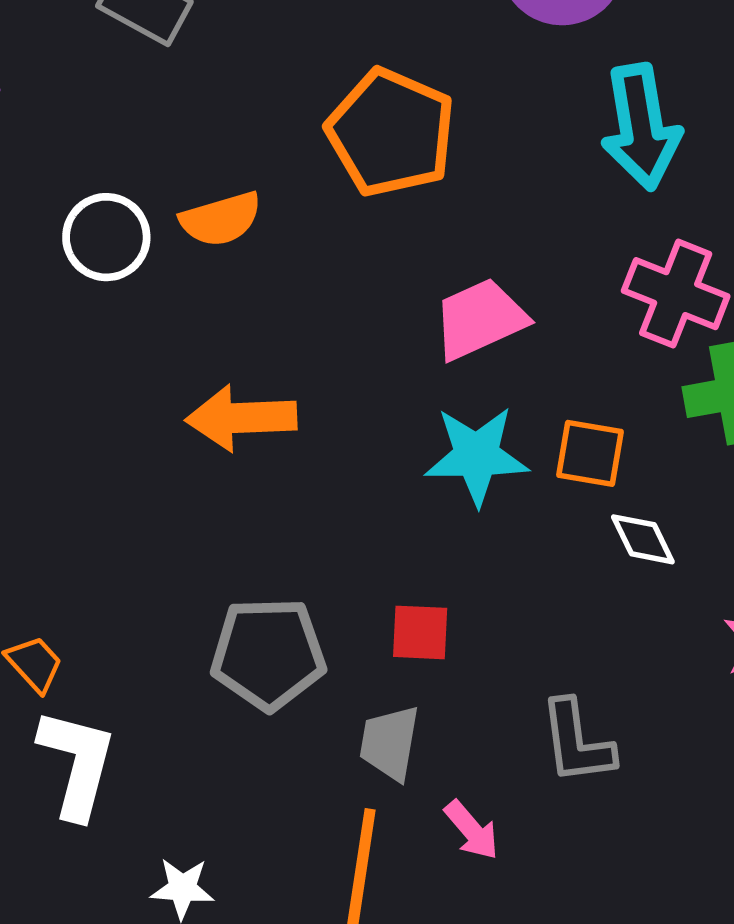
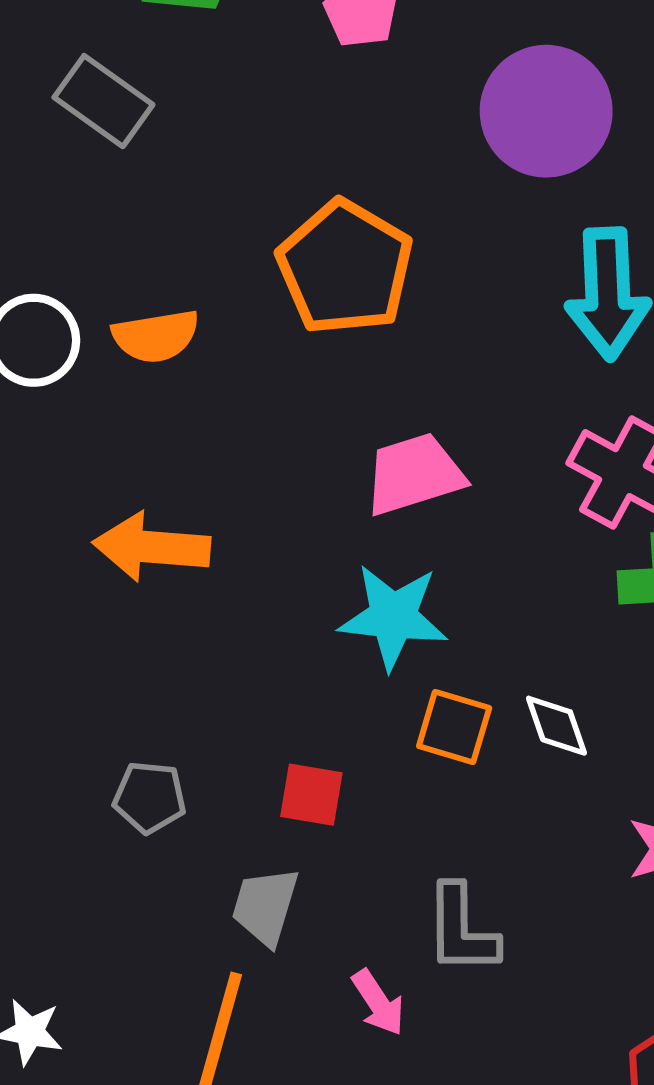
orange square: (590, 453) -> (454, 727), moved
gray pentagon: (268, 654) -> (150, 797), size x0.6
pink arrow: (472, 830) -> (378, 1003), moved

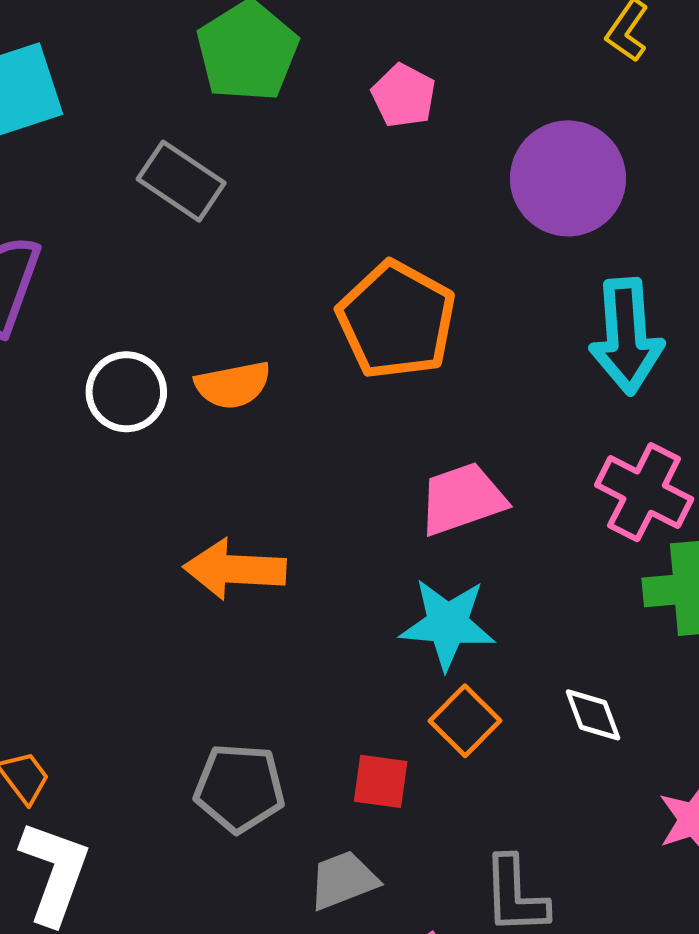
orange square: (454, 727) -> (465, 721), moved, turned 30
gray pentagon: (150, 797) -> (239, 788), size x1.4
gray trapezoid: (265, 906) -> (343, 880), turned 54

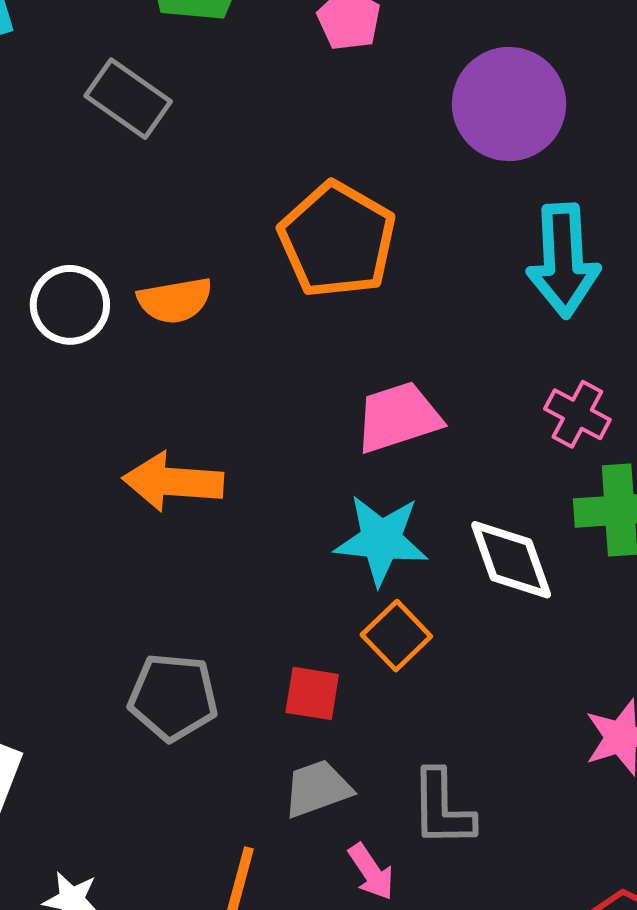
pink cross: (644, 492) -> (577, 414), size x0.7
white diamond: (593, 715) -> (511, 560), moved, size x1.5
gray trapezoid: (343, 880) -> (317, 788), moved

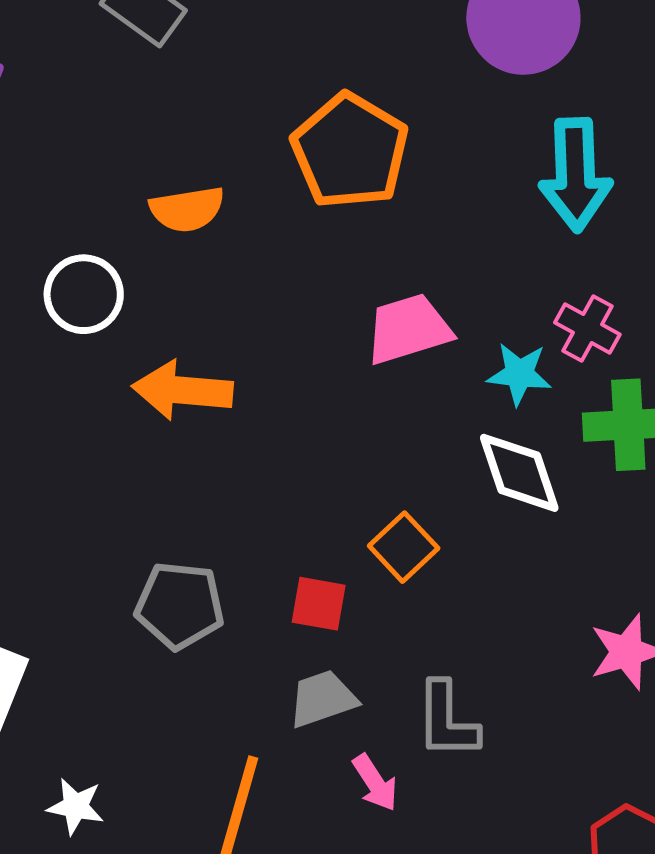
white circle: (70, 305) -> (84, 294), moved
cyan star: (381, 540) -> (519, 374), moved, size x0.7

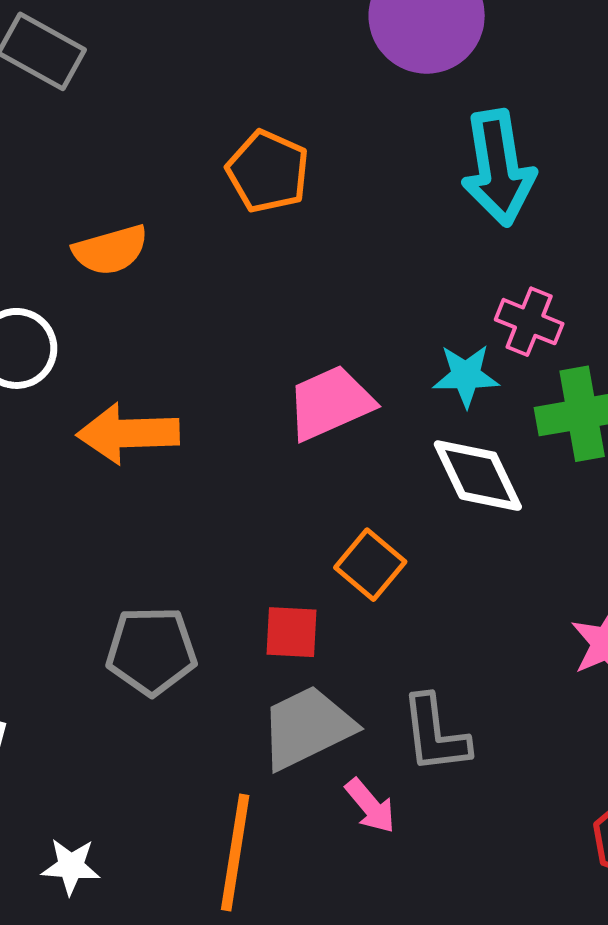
orange pentagon: (350, 151) -> (268, 171), size x0.7
pink trapezoid: (408, 329) -> (330, 403), moved
gray trapezoid: (322, 699) -> (307, 727), size x1.4

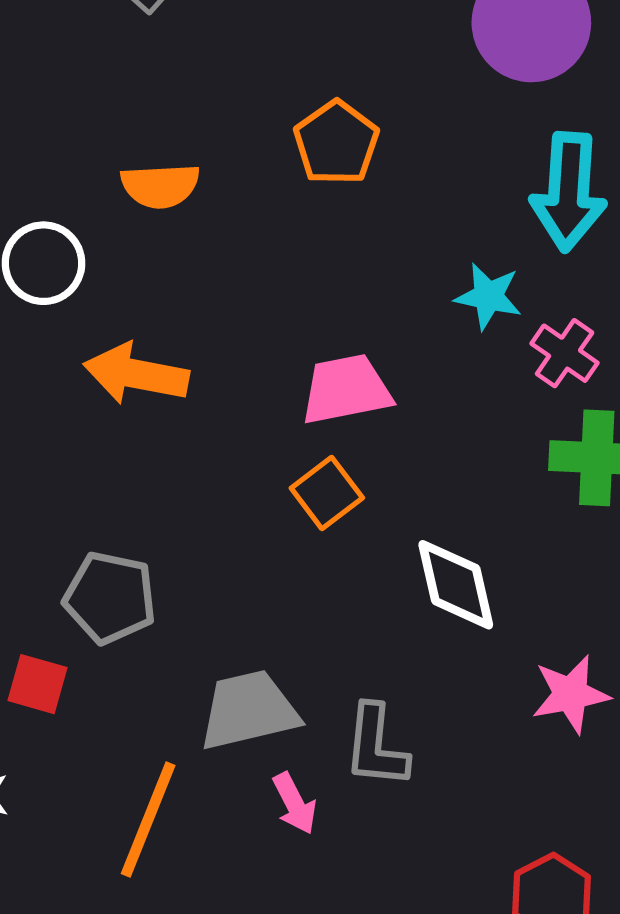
cyan star: (466, 376) -> (488, 296), moved
white diamond: (478, 476) -> (456, 585), moved
orange square: (370, 565) -> (327, 493), moved
red square: (291, 632) -> (38, 684), moved

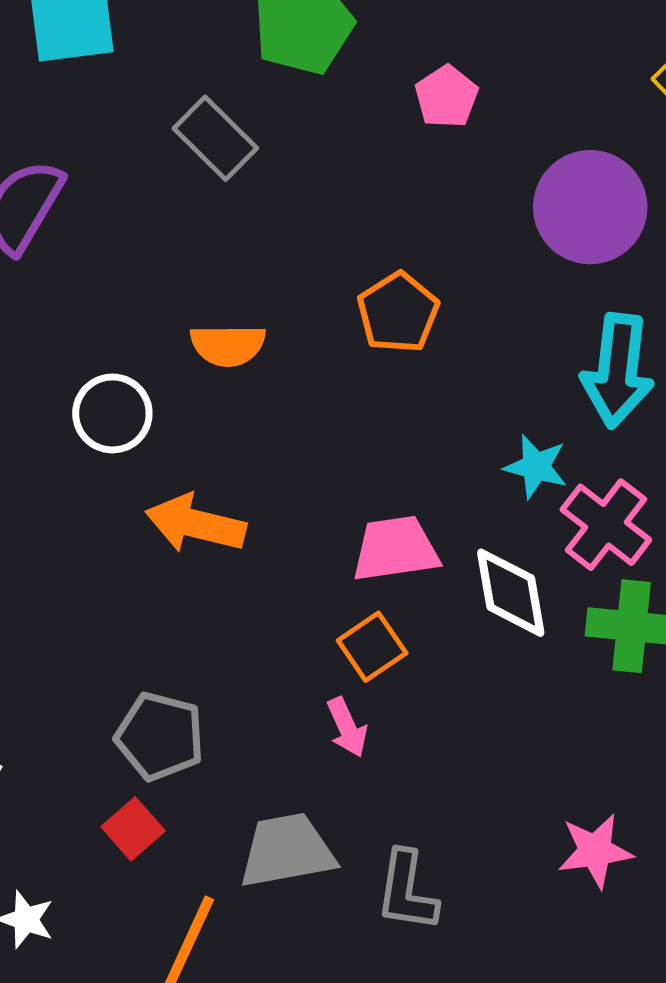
pink cross: (565, 353) -> (606, 525), size x1.4
white diamond: (456, 585) -> (511, 593), moved
red square: (38, 684) -> (133, 829), moved, turned 30
pink arrow: (294, 803) -> (347, 727), moved

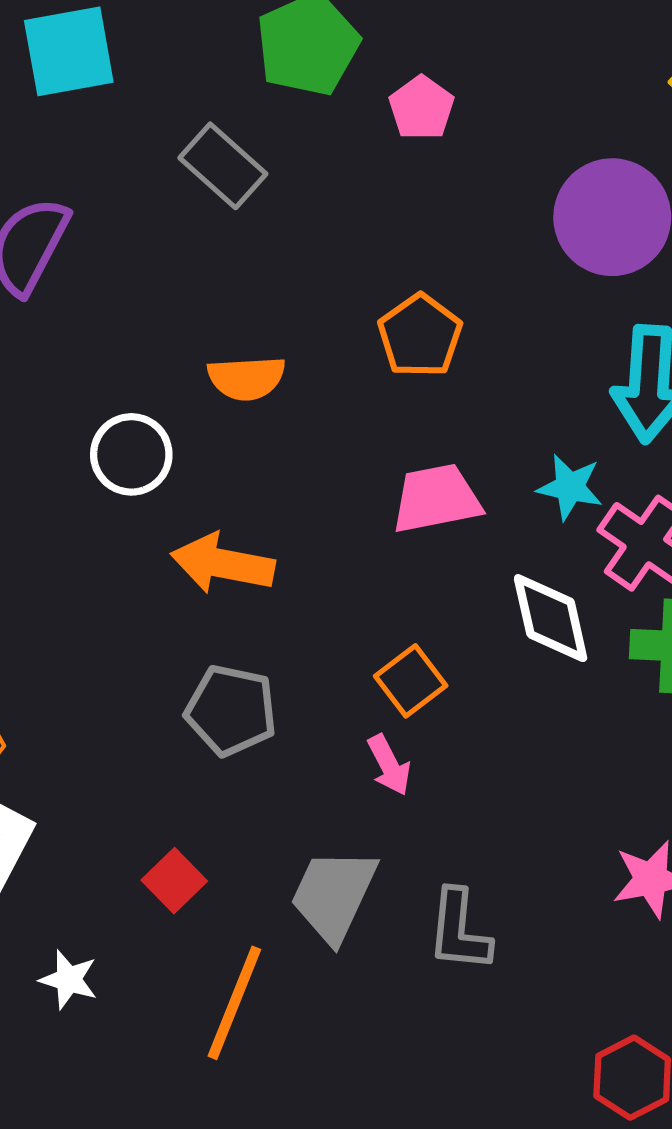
pink pentagon: (446, 97) -> (421, 108), moved
pink trapezoid: (395, 549) -> (436, 499), moved
gray pentagon: (160, 736) -> (231, 710), moved
gray trapezoid: (287, 851) -> (334, 895), turned -52

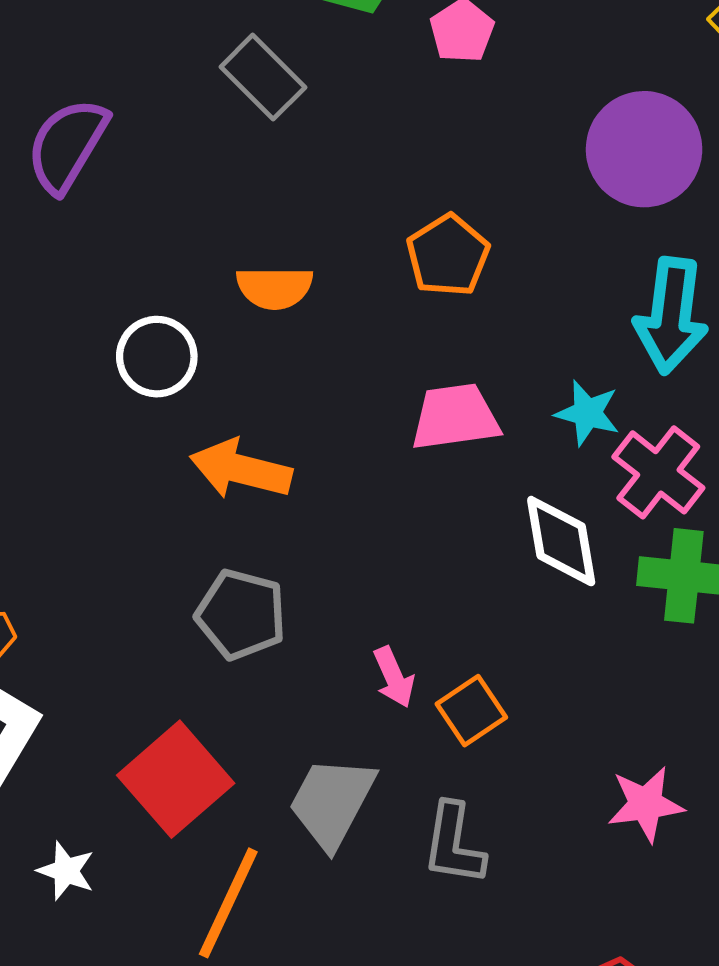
orange square: (411, 681) -> (471, 711), moved
red square: (174, 881) -> (176, 779), size x1.8

